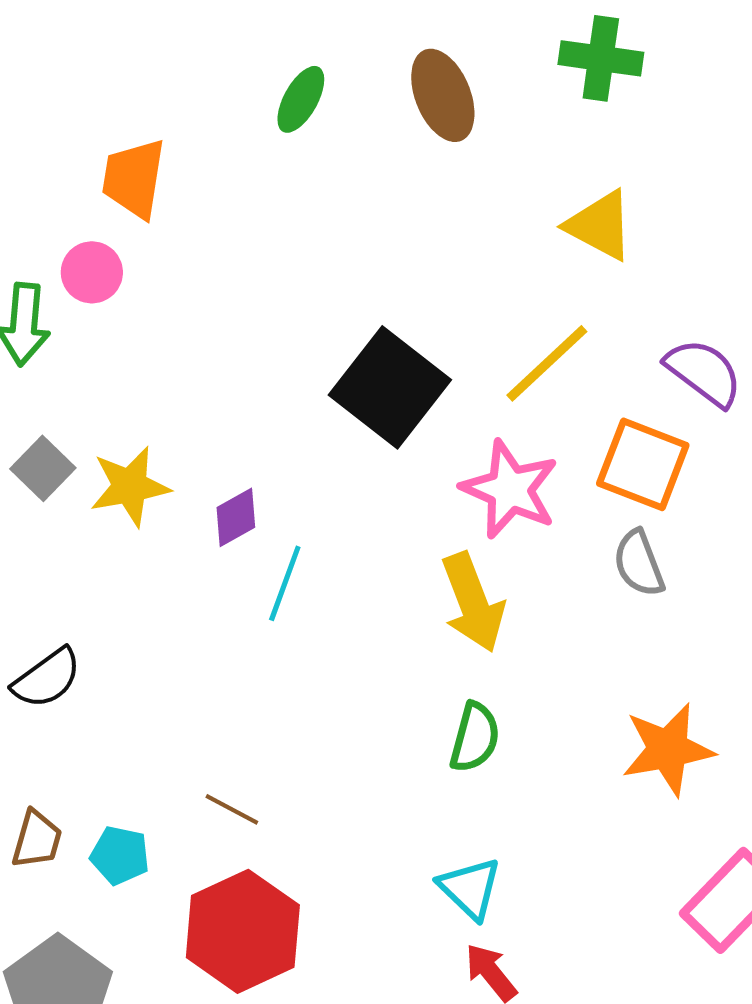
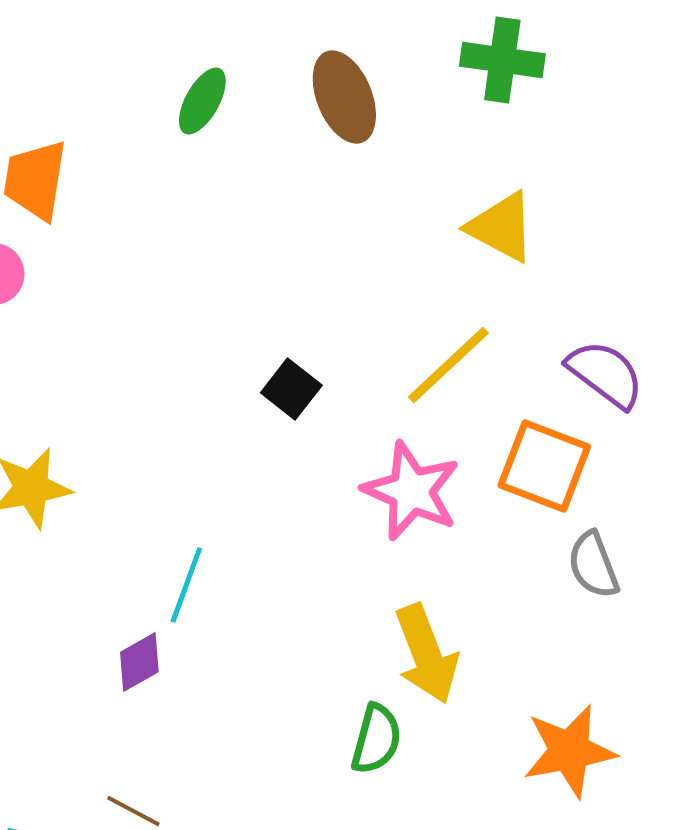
black square: (390, 387) -> (291, 389), size x0.5
purple diamond: (236, 517) -> (139, 662), moved
gray semicircle: (639, 563) -> (593, 565), moved
yellow arrow: (473, 602) -> (426, 654), moved

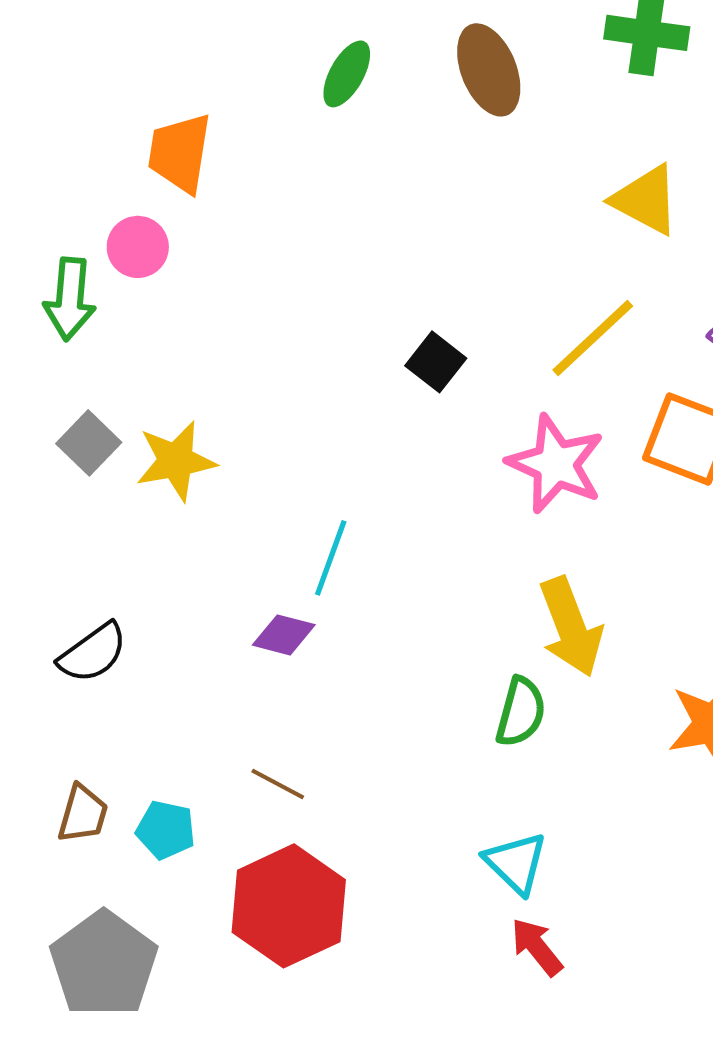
purple diamond: (139, 662) -> (284, 635), turned 44

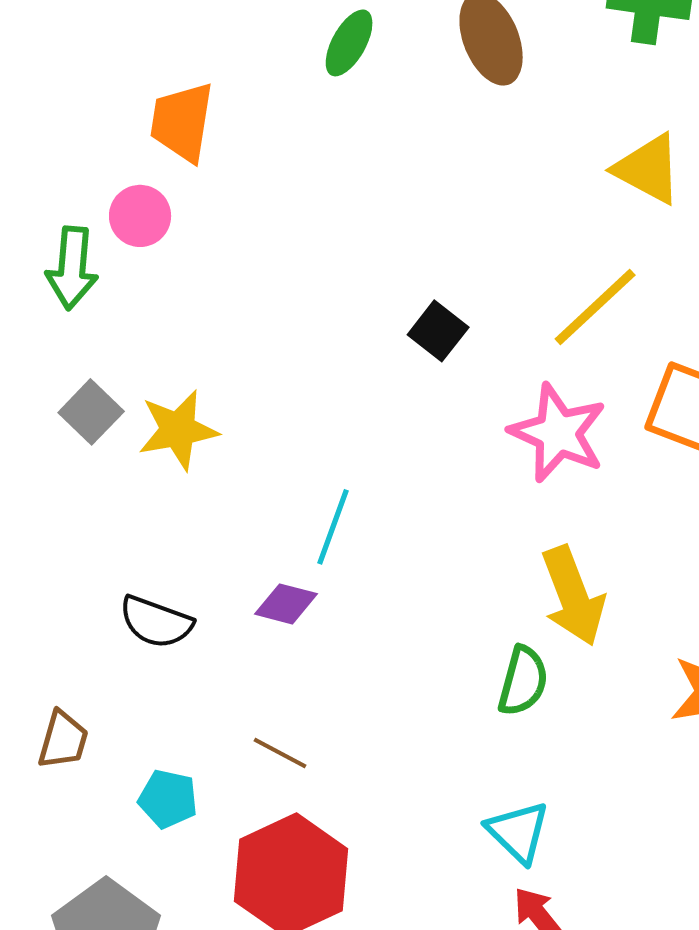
black semicircle: (93, 653) -> (156, 622), moved, turned 56
brown trapezoid: (83, 814) -> (63, 740), moved

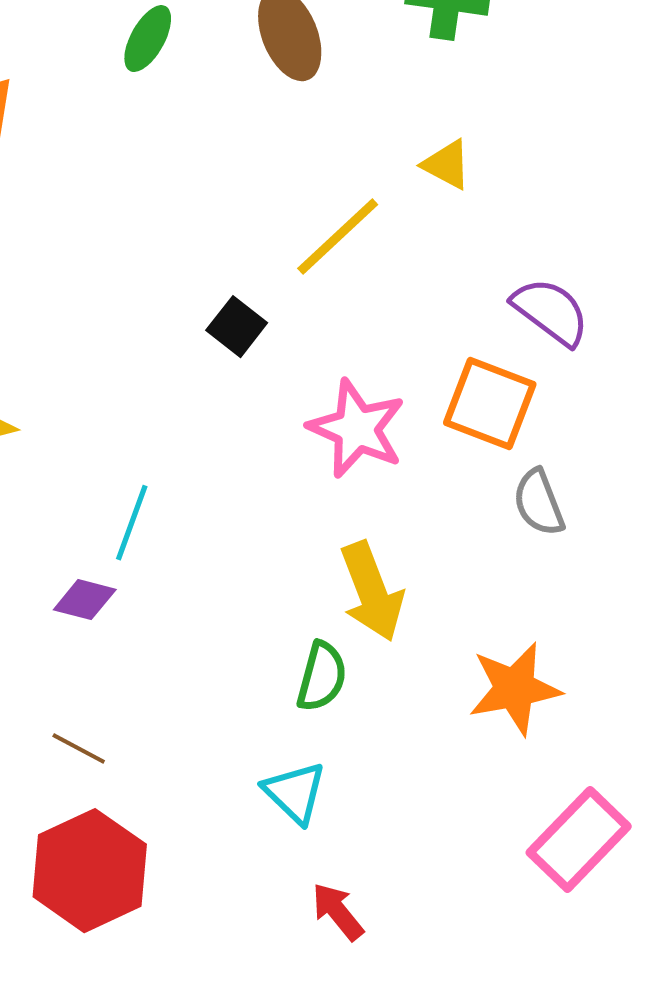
yellow triangle: (648, 169) -> (447, 165), size x0.7
yellow line: (595, 307) -> (338, 237), moved
cyan triangle: (518, 832) -> (295, 793), moved

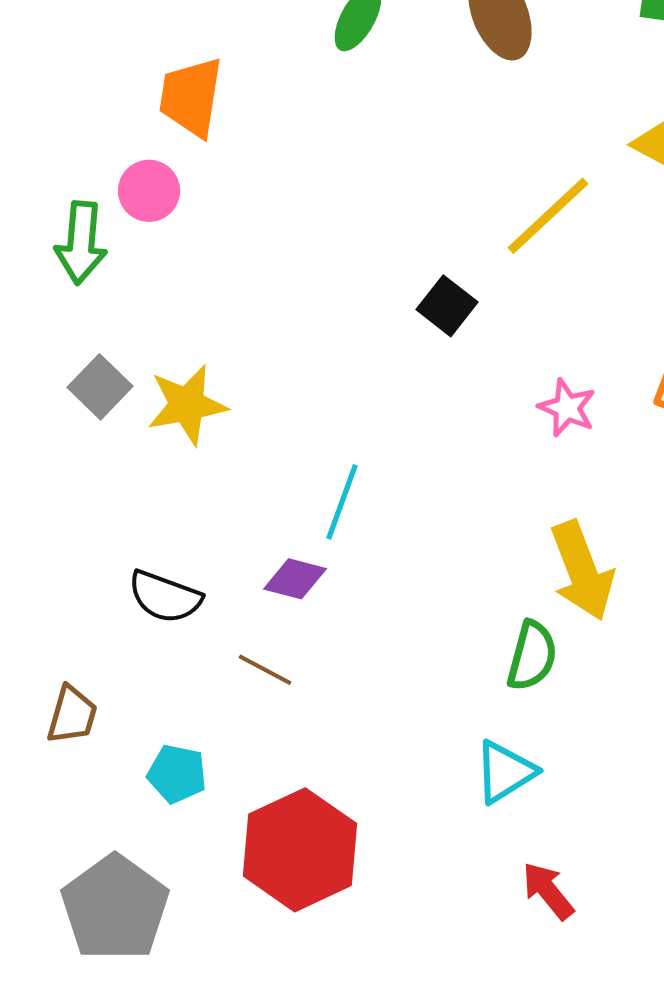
pink star: (357, 429) -> (567, 408), size x0.6
brown line: (79, 749) -> (265, 670), moved
cyan triangle: (295, 793) -> (505, 772), turned 44

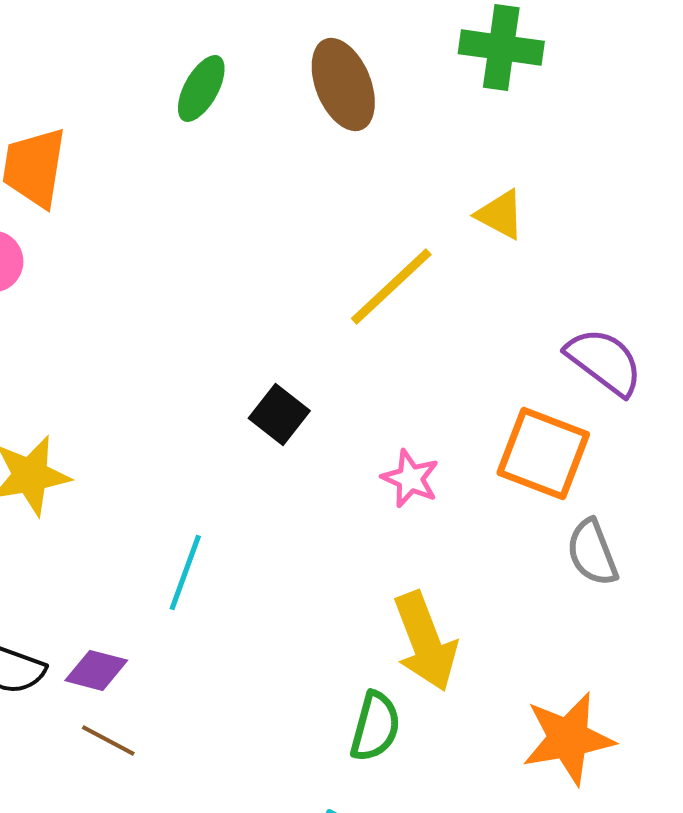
black square: (447, 306) -> (279, 414), moved
purple diamond: (295, 579) -> (96, 670), moved

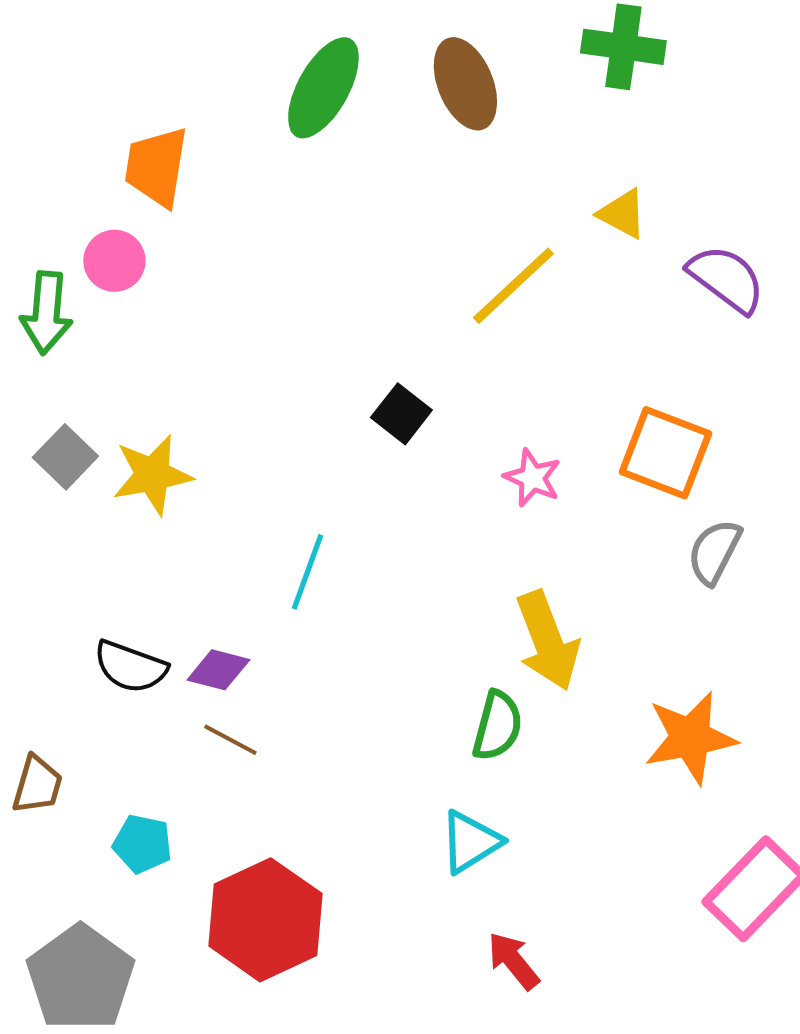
green ellipse: (201, 88) -> (323, 88), size x1.5
purple semicircle: (604, 361) -> (726, 279), moved
gray semicircle: (592, 552) -> (714, 552), turned 48

